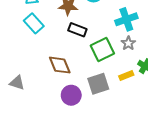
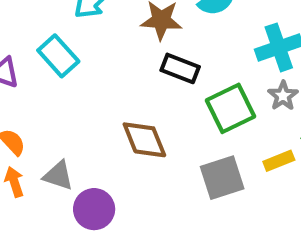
cyan rectangle: (34, 23) -> (58, 56), moved
purple circle: (71, 95) -> (94, 209), moved

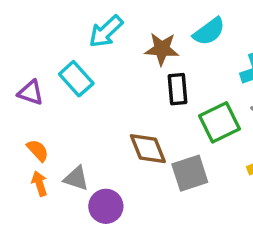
black rectangle: (180, 68) -> (178, 89), turned 64
gray square: (222, 178) -> (190, 173), moved

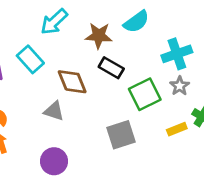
black rectangle: (178, 89) -> (111, 68), turned -55
brown diamond: (148, 149) -> (72, 82), moved
gray triangle: (76, 178) -> (54, 111), moved

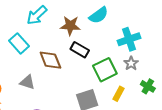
gray triangle: (54, 111) -> (27, 82), moved
yellow rectangle: (177, 129) -> (118, 94), moved, turned -40

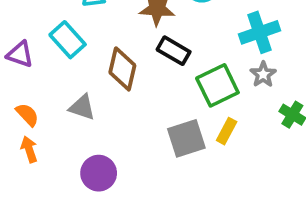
brown diamond: (50, 60) -> (122, 69), turned 35
yellow rectangle: (118, 94) -> (227, 131), moved

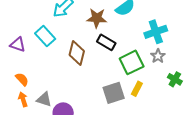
gray triangle: (82, 107) -> (44, 99), moved

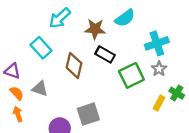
purple triangle: (18, 44) -> (12, 71), moved
yellow rectangle: (137, 89) -> (159, 103), moved
gray square: (114, 93) -> (88, 114), moved
gray triangle: (44, 99) -> (40, 89), moved

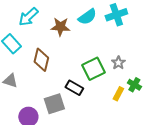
cyan cross: (157, 43) -> (116, 15), moved
black rectangle: (105, 54) -> (74, 88), moved

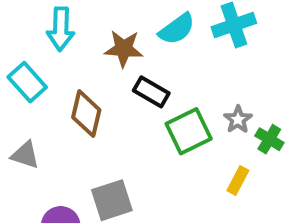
cyan arrow: (28, 17) -> (61, 29), turned -45
green cross: (134, 85) -> (269, 139), moved
black rectangle: (74, 88) -> (151, 92), moved

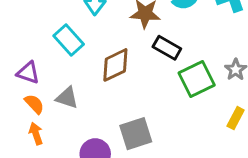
brown diamond: (86, 114) -> (115, 65), turned 51

